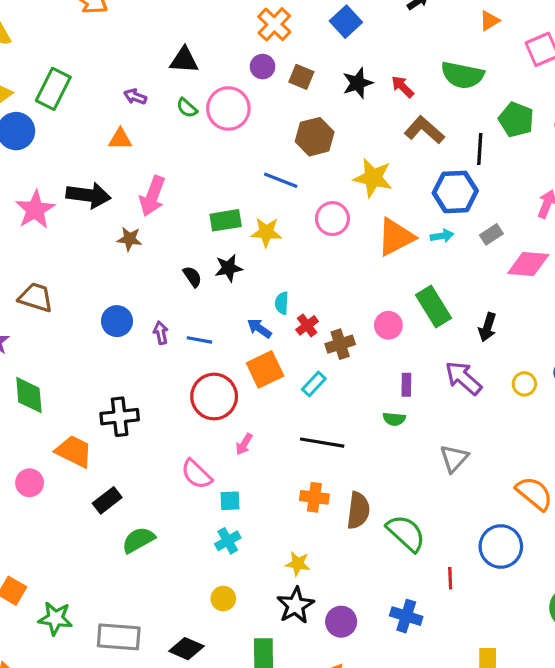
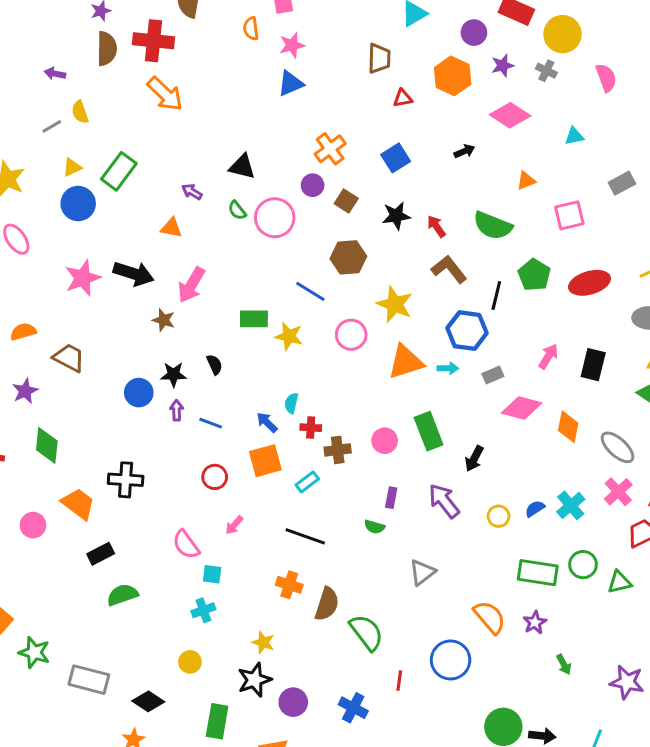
black star: (229, 268) -> (173, 374), moved
red cross: (307, 325) -> (311, 428), turned 30
red circle: (214, 397) -> (215, 477), size x0.6

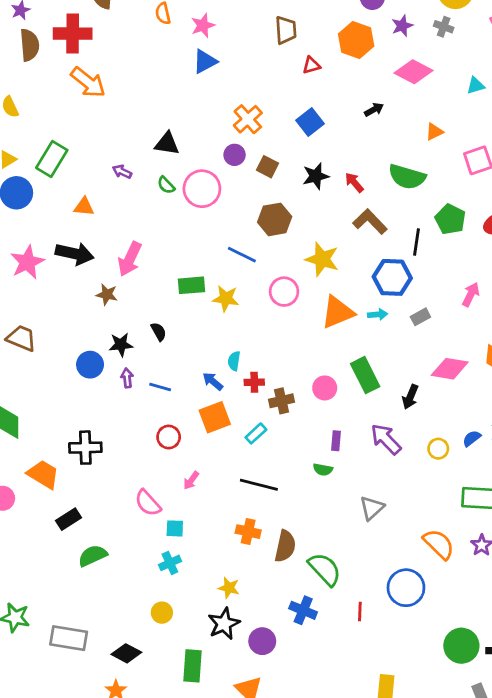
orange triangle: (171, 228) -> (84, 207), moved
pink diamond: (522, 408) -> (450, 369), moved
blue cross: (353, 708) -> (303, 610), moved

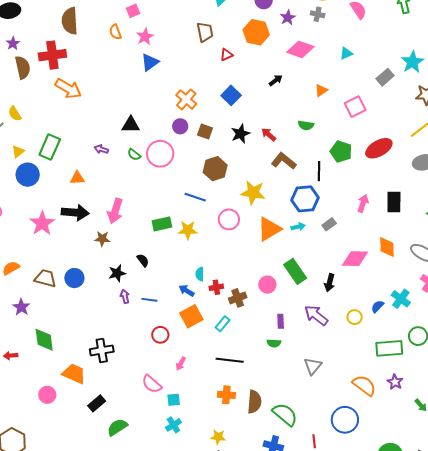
green semicircle: (407, 177) -> (306, 125), size x0.6
blue circle: (90, 365) -> (74, 278), moved

